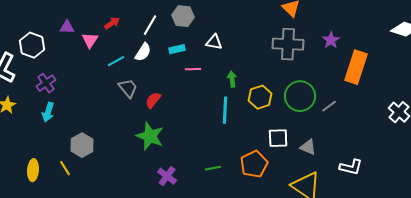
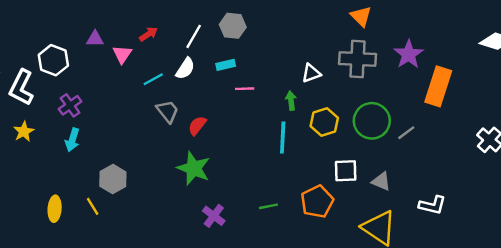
purple star: (331, 40) -> (409, 54), size x1.4
white triangle: (214, 42) -> (311, 73), moved, turned -30

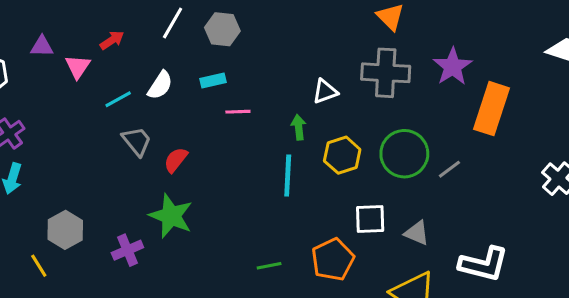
white line: (194, 36) -> (173, 23), moved
white L-shape: (432, 205) -> (484, 264), size x1.4
purple cross: (214, 216) -> (127, 250), moved, turned 30

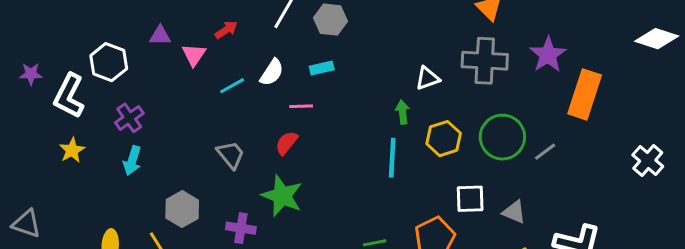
pink line: (238, 112) -> (301, 106), moved
gray trapezoid: (137, 141) -> (231, 155), moved
purple cross: (127, 250) -> (241, 228), turned 32

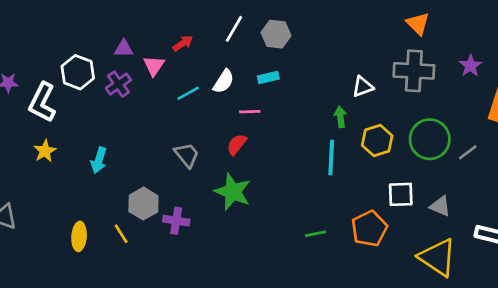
purple star: (548, 55) -> (470, 66), size x0.7
purple cross: (129, 118) -> (118, 84), moved
purple cross: (241, 228) -> (176, 221), moved

